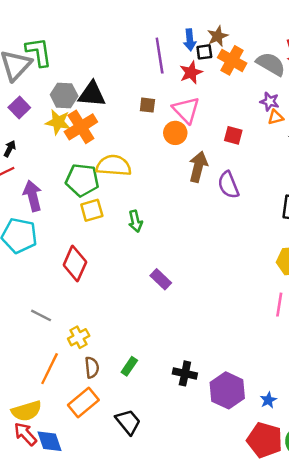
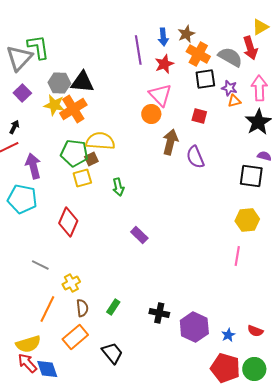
black square: (204, 52) -> (205, 79), moved, size x1.5
brown square: (147, 105) -> (91, 159), moved, turned -32

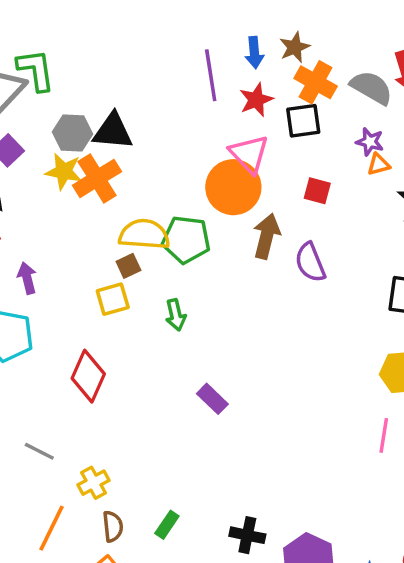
black square: (205, 79) -> (303, 121), moved
orange circle: (151, 114) -> (233, 187), size x1.6
green pentagon: (74, 153) -> (186, 240), moved
purple arrow: (33, 166) -> (27, 278), size x0.7

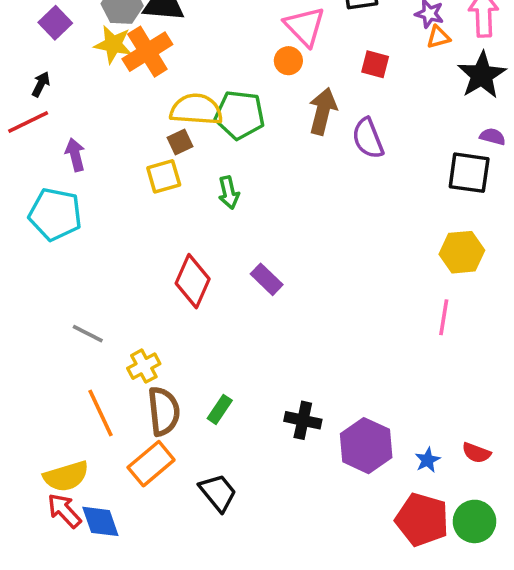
orange circle: (233, 187) -> (288, 61), size x0.5
red diamond: (88, 376) -> (193, 281), moved
brown semicircle: (113, 526) -> (164, 411), size x1.5
orange line: (52, 528) -> (100, 413), turned -51

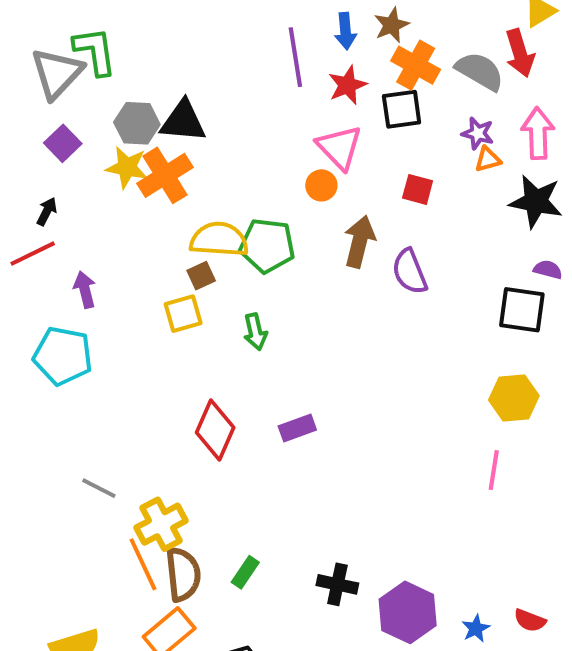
black star: (482, 75) -> (536, 201), turned -30
purple rectangle: (267, 279) -> (297, 428), turned -64
yellow cross: (144, 366) -> (161, 524), size x1.4
orange line: (100, 413) -> (143, 564), moved

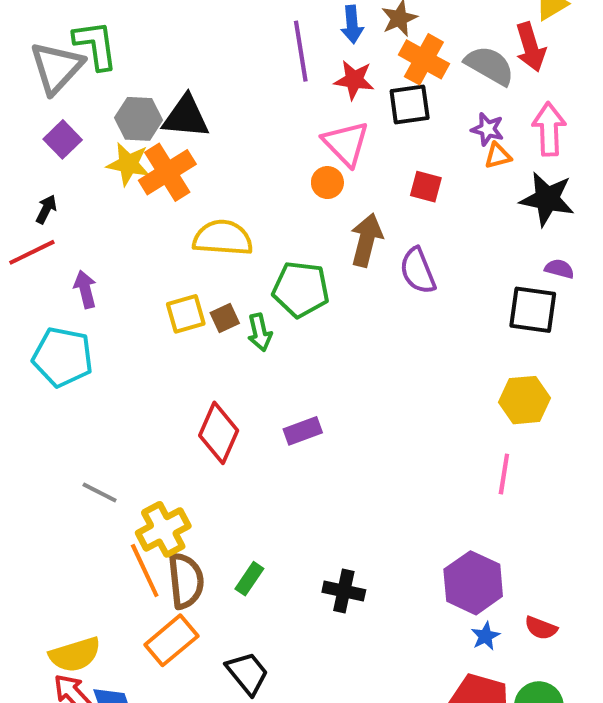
red star: (347, 85) -> (354, 80), turned 30
green pentagon: (267, 246) -> (301, 289), moved
brown square: (201, 276) -> (225, 318), moved
purple hexagon: (408, 612) -> (473, 583), moved

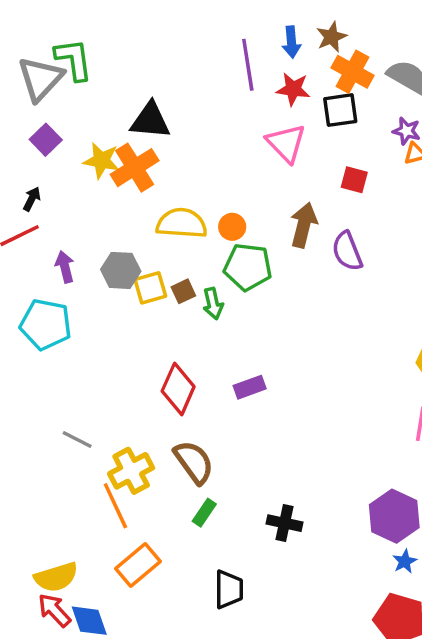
gray hexagon: (139, 119) -> (121, 270), moved
orange circle: (327, 183) -> (232, 227), moved
brown semicircle: (186, 581) -> (194, 462), moved, turned -30
black trapezoid: (247, 673) -> (229, 589), moved, turned 39

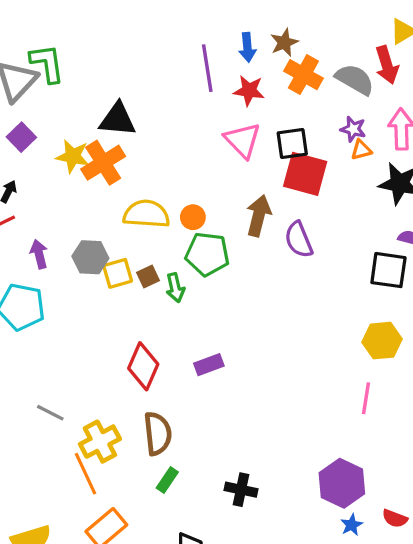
black square: (340, 110) -> (292, 143), moved
red square: (354, 180) -> (305, 174), size x1.8
brown semicircle: (194, 462) -> (158, 434), turned 30

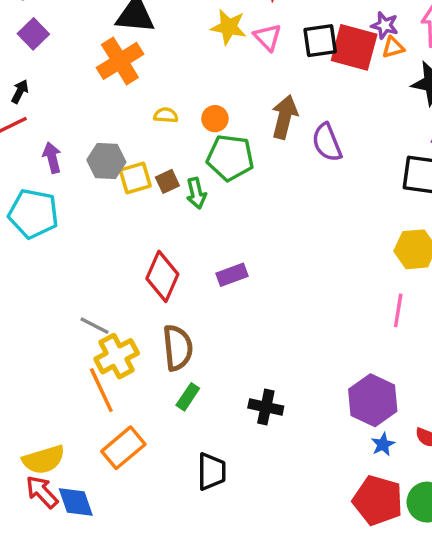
pink triangle: (243, 140) -> (268, 37), size x0.7
yellow star: (73, 156) -> (229, 27), moved
red square: (305, 174) -> (354, 47), moved
yellow semicircle: (146, 214) -> (166, 115), size x0.5
gray line: (50, 413) -> (95, 326), moved

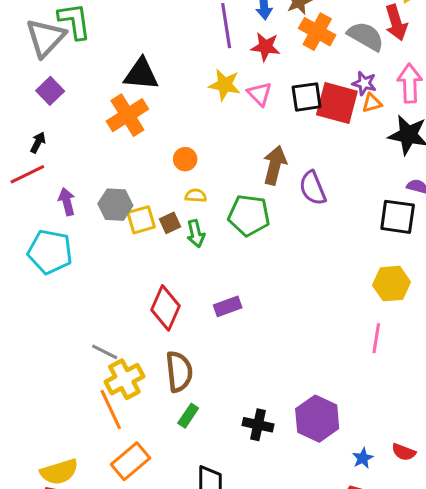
yellow semicircle: (166, 115) -> (196, 196), moved
orange circle: (215, 119) -> (185, 159), moved
green pentagon: (230, 158) -> (249, 215), moved
purple hexagon: (373, 400) -> (317, 419), moved

